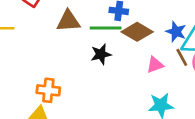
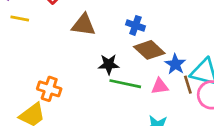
green line: (106, 28) -> (125, 84), moved
blue star: (176, 32) -> (175, 64), moved

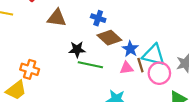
pink triangle: (160, 86) -> (127, 68), moved

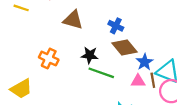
orange cross: (30, 69) -> (49, 58), moved

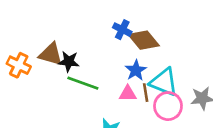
brown triangle: (73, 20) -> (51, 54), moved
blue cross: (116, 26) -> (122, 30), moved
brown diamond: (125, 47) -> (144, 40), moved

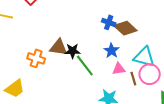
blue star: (136, 70) -> (111, 51), moved
green line: (83, 83) -> (85, 66), turned 40
brown line: (146, 93) -> (133, 79), moved

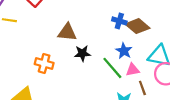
brown triangle: (59, 47) -> (67, 32), moved
green line: (85, 66) -> (112, 68), moved
brown line: (133, 79) -> (142, 88), moved

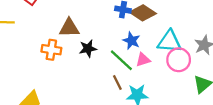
orange cross: (44, 63) -> (51, 50), moved
brown line: (142, 88) -> (117, 83), moved

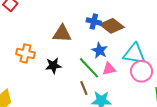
brown triangle: (69, 28) -> (62, 34), moved
black star: (88, 48) -> (53, 66), moved

